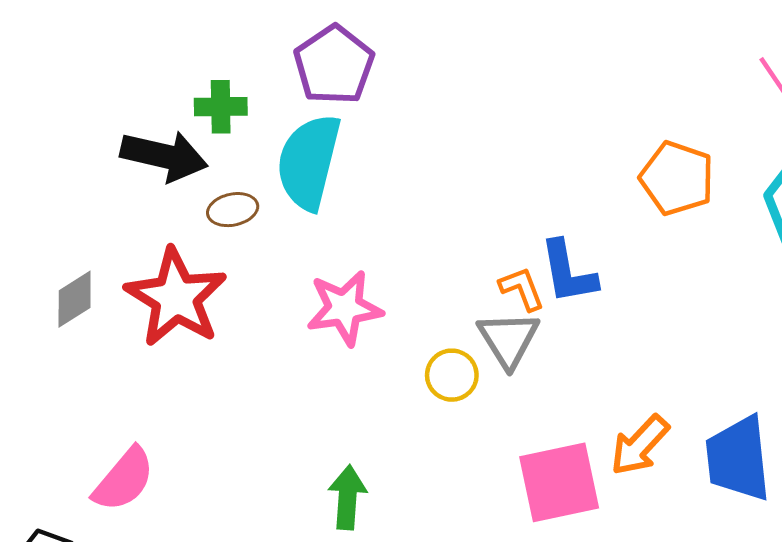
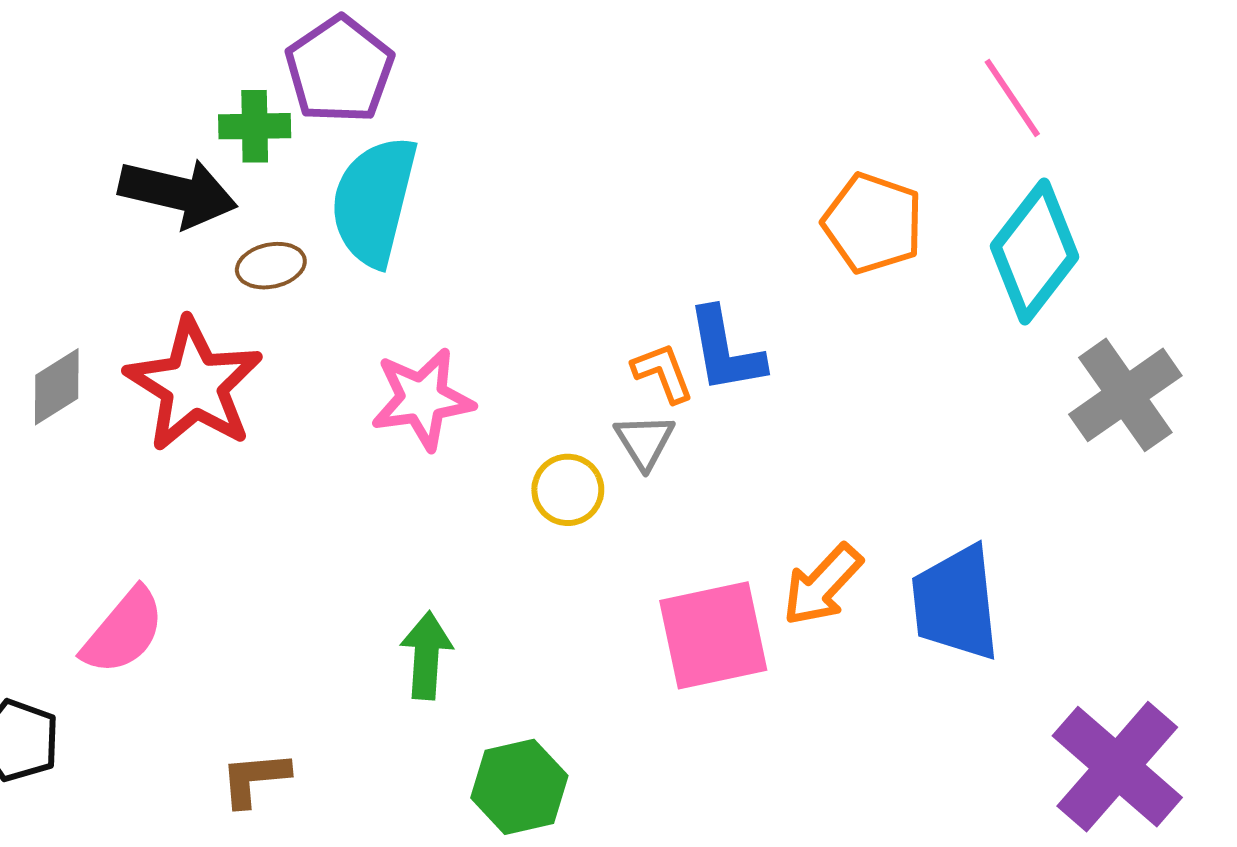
purple pentagon: (334, 65) -> (340, 70), moved
gray triangle: (508, 339) -> (645, 441), size x0.7

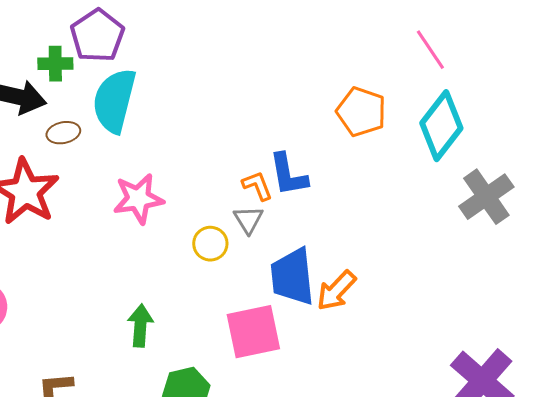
blue trapezoid: (956, 603) -> (292, 277), moved
pink square: (713, 635) -> (253, 332), moved

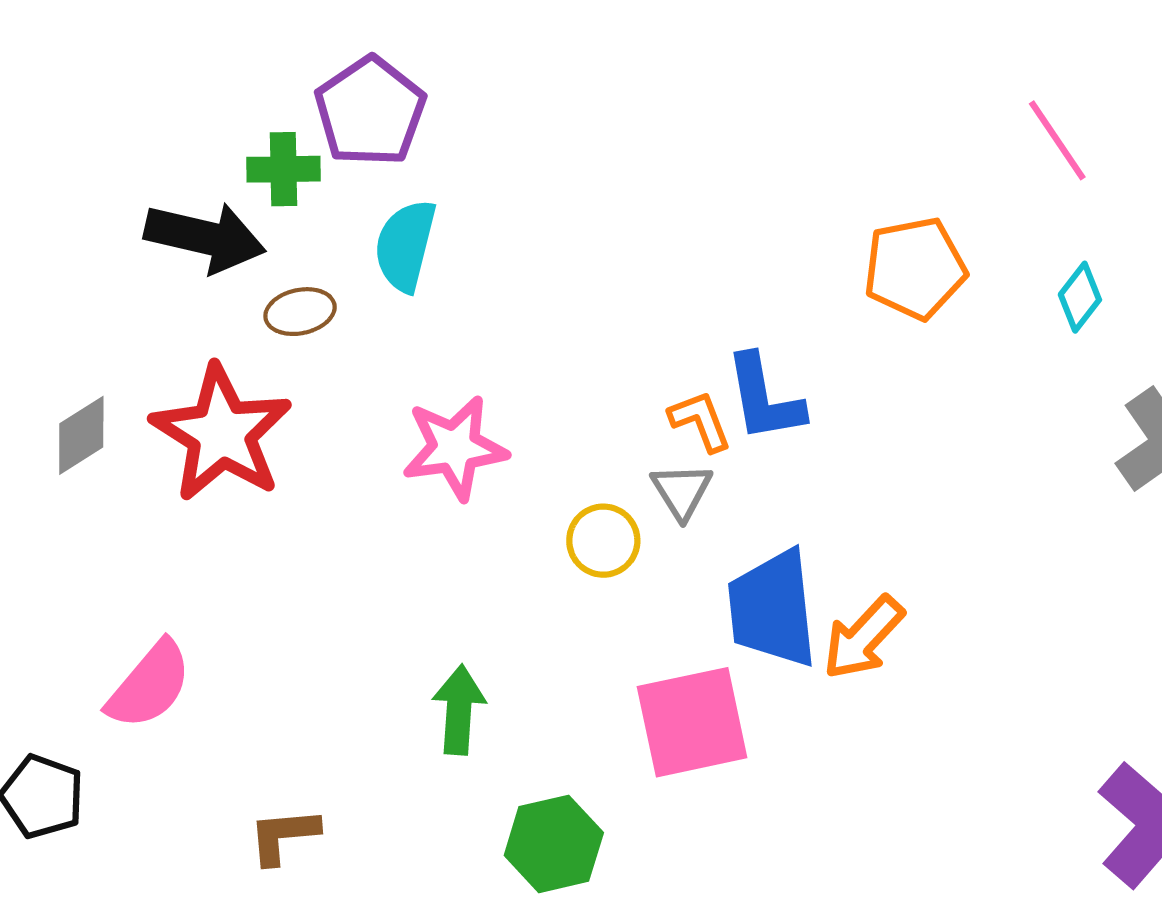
cyan semicircle: (114, 101) -> (405, 246), size x0.7
orange pentagon: (361, 112) -> (915, 268), turned -30
cyan diamond: (441, 126) -> (1080, 297), size x0.5

